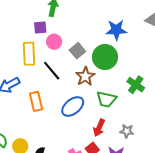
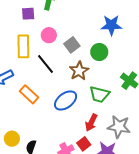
purple square: (40, 27) -> (28, 14), moved
green circle: (105, 57) -> (99, 52), size x0.7
orange rectangle: (36, 101) -> (29, 94), turned -36
gray star: (127, 131) -> (119, 127), size x1.6

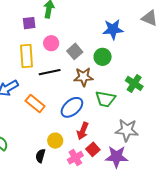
black line: (46, 64) -> (50, 72), turned -60
brown star: (79, 71) -> (83, 77), turned 30
red arrow: (91, 123) -> (83, 131), moved
yellow circle: (12, 139) -> (55, 141), moved

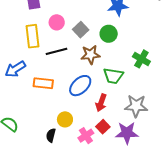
orange rectangle: (35, 103) -> (43, 83), turned -30
red arrow: (83, 131) -> (101, 103), moved

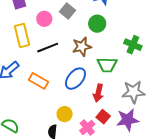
gray square: (81, 30) -> (68, 11), moved
orange rectangle: (43, 83) -> (38, 81), turned 30

